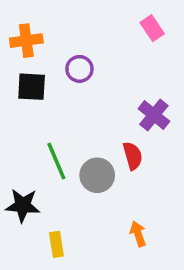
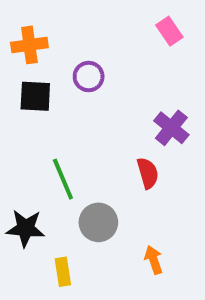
gray circle: (97, 175) -> (98, 222), moved

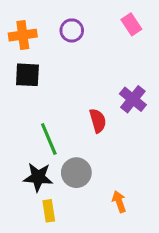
purple circle: (89, 77) -> (72, 30), moved
red semicircle: (148, 173) -> (98, 121), moved
black star: (25, 228) -> (38, 177), moved

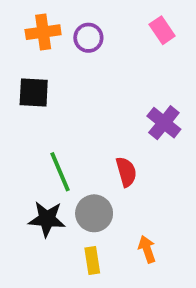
orange cross: (23, 35) -> (43, 32), moved
red semicircle: (98, 121) -> (126, 172), moved
yellow rectangle: (49, 211) -> (92, 261), moved

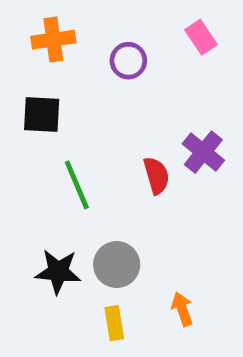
purple circle: (88, 38) -> (128, 61), moved
green line: (60, 172) -> (77, 185), moved
red semicircle: (126, 172) -> (156, 176), moved

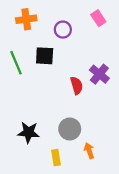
black square: (42, 115) -> (45, 56), moved
green line: (77, 185) -> (16, 63), moved
gray circle: (117, 265) -> (70, 129), moved

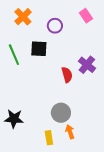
orange cross: (26, 19) -> (23, 17), turned -36
black star: (29, 132) -> (14, 119), moved
orange arrow: (89, 151) -> (70, 132), moved

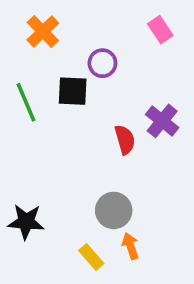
purple circle: (55, 26) -> (102, 63), moved
yellow rectangle: (49, 138) -> (91, 257), turned -32

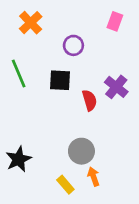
pink rectangle: (160, 30) -> (115, 21), turned 54
black square: (73, 91) -> (60, 80), moved
black star: (26, 222) -> (19, 159), turned -30

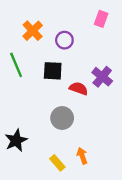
orange cross: (31, 23) -> (33, 31), moved
red semicircle: (89, 100) -> (79, 88), turned -54
gray circle: (81, 151) -> (62, 118), moved

